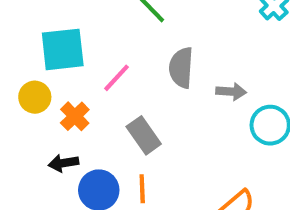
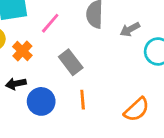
gray arrow: (231, 92) -> (130, 29), turned 150
orange line: (142, 189) -> (83, 100), moved

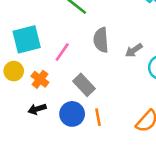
blue circle: (41, 101) -> (72, 114), moved

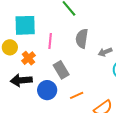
pink line: (62, 52) -> (50, 41), turned -42
black arrow: (37, 109) -> (21, 80), size x1.5
orange line: (98, 117) -> (77, 95), moved, turned 64

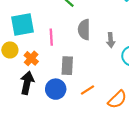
gray arrow: (105, 52) -> (111, 40), turned -64
gray rectangle: (61, 70) -> (67, 66), turned 42
black arrow: (21, 80) -> (27, 83), turned 115

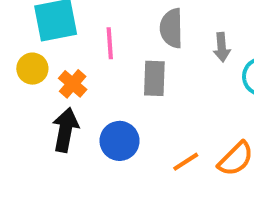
gray rectangle: (67, 66) -> (154, 78), moved
orange line: (88, 90) -> (186, 162), moved

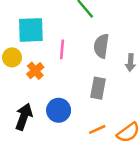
gray rectangle: (154, 78) -> (98, 88), moved
black arrow: (65, 130) -> (24, 117), moved

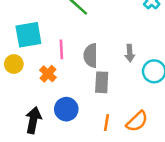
gray semicircle: (101, 46) -> (91, 55), moved
orange cross: (35, 71) -> (48, 74), moved
orange line: (97, 129) -> (107, 123), turned -49

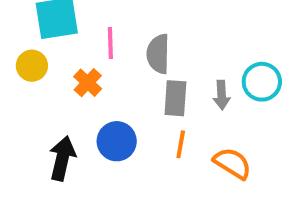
gray arrow: (130, 53) -> (222, 95), moved
orange semicircle: (137, 121) -> (232, 163), turned -105
orange line: (107, 123) -> (181, 144), moved

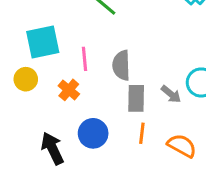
gray arrow: (222, 95) -> (171, 94), turned -45
black arrow: (62, 158) -> (52, 148), turned -36

